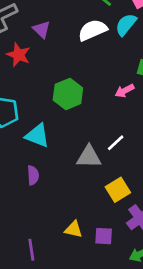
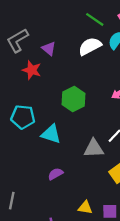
purple semicircle: (33, 175) -> (55, 174), moved, turned -112

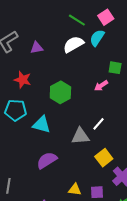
purple triangle: (49, 48) -> (37, 48), turned -48
red star: (32, 70) -> (23, 80), moved
purple semicircle: (55, 174) -> (47, 160), size x1.5

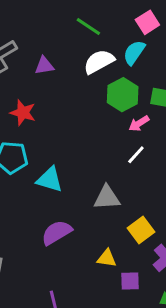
green line: (77, 20) -> (88, 27), moved
green hexagon: (60, 92) -> (123, 95), moved
white line: (99, 124) -> (136, 155), moved
yellow triangle: (75, 190) -> (107, 258), moved

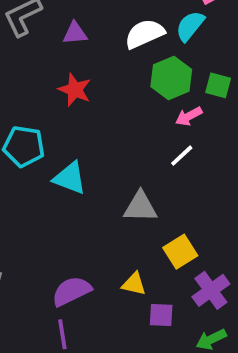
red star: (23, 113) -> (75, 90), moved
purple semicircle: (57, 233) -> (71, 291), moved

